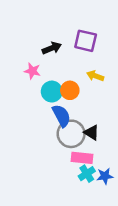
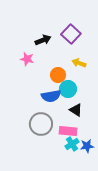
purple square: (86, 41) -> (71, 34), turned 30
cyan circle: (52, 92) -> (68, 89), moved
blue semicircle: (61, 116) -> (51, 96), turned 108
gray circle: (71, 134) -> (41, 124), moved

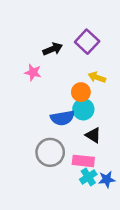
orange circle: (58, 75) -> (81, 92), moved

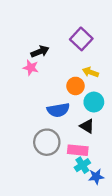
black arrow: (53, 49) -> (40, 52), moved
cyan circle: (83, 109) -> (94, 102), moved
blue star: (107, 179) -> (96, 177), moved

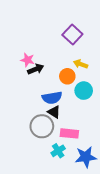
black arrow: (40, 52) -> (36, 69), moved
black triangle: (87, 126) -> (54, 112), moved
cyan cross: (82, 165) -> (58, 151), moved
blue star: (96, 177) -> (86, 157), size x1.5

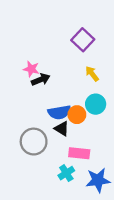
yellow arrow: (81, 64) -> (92, 74), turned 32
orange circle: (67, 76) -> (77, 115), moved
gray circle: (42, 126) -> (34, 142), moved

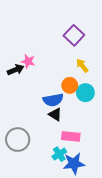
black arrow: (41, 80) -> (16, 70), moved
orange circle: (77, 115) -> (70, 85), moved
gray circle: (34, 142) -> (18, 140), moved
blue star: (98, 180) -> (74, 163), moved

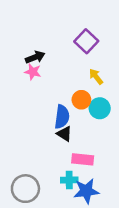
black arrow: (16, 70) -> (35, 57), moved
blue semicircle: (53, 100) -> (62, 117), turned -72
gray circle: (18, 140) -> (25, 189), moved
cyan cross: (59, 154) -> (69, 180), turned 32

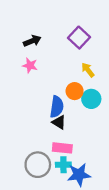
black arrow: (35, 57) -> (32, 41), moved
pink rectangle: (83, 159) -> (62, 148), moved
gray circle: (25, 189) -> (38, 165), moved

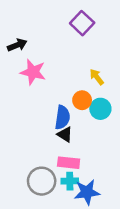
purple square: (79, 38) -> (82, 23), moved
black arrow: (32, 41) -> (17, 45), moved
pink star: (30, 65) -> (33, 72), size x1.5

